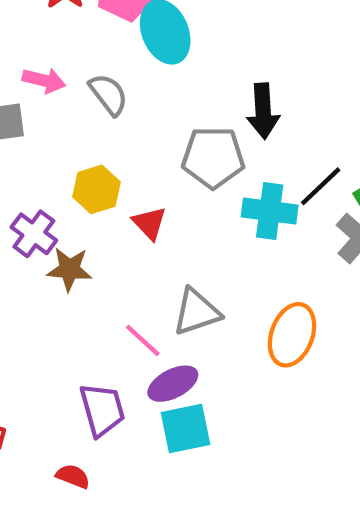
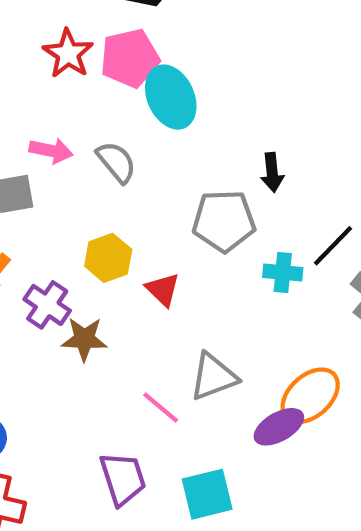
black arrow: (263, 111) -> (272, 172), size x0.7
cyan cross: (270, 211) -> (283, 272), size x0.7
orange ellipse: (292, 335) -> (310, 396), turned 30
purple ellipse: (173, 384) -> (279, 427), moved

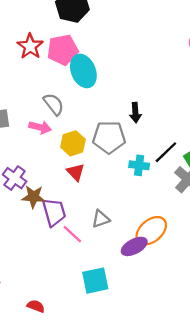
pink arrow: (51, 151) -> (40, 127), moved
yellow hexagon: (108, 258) -> (73, 143), moved
gray triangle: (213, 377) -> (101, 219), size x0.7
purple trapezoid: (123, 479) -> (54, 212), moved

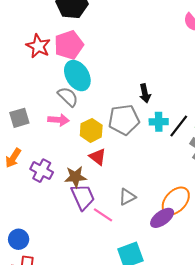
cyan ellipse: (83, 71) -> (77, 76), moved
cyan cross: (139, 165) -> (159, 122), moved
brown star: (33, 197) -> (75, 177), moved

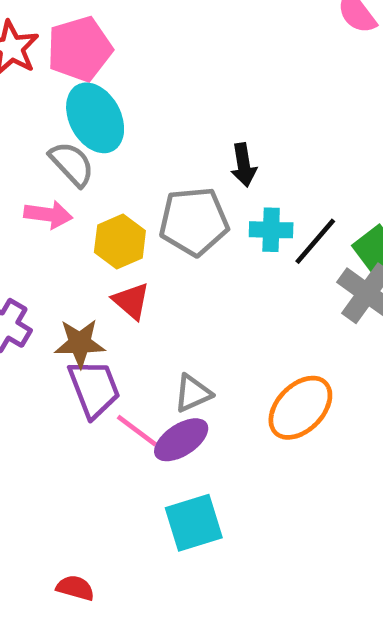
purple ellipse: (162, 218) -> (181, 440), moved

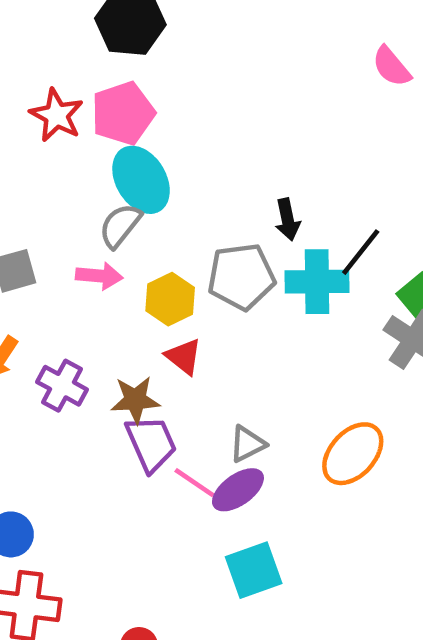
gray semicircle: (72, 164) -> (120, 226), turned -96
cyan cross: (271, 230) -> (317, 282), size x1.5
black line: (315, 241) -> (361, 252), moved

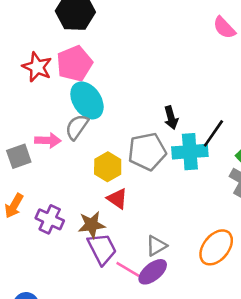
pink arrow: (99, 276) -> (48, 140), moved

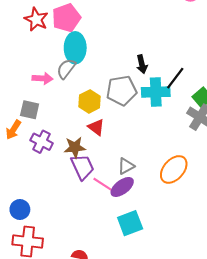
cyan ellipse: (87, 100) -> (75, 48), turned 32
gray square: (19, 156) -> (30, 110), moved, turned 30

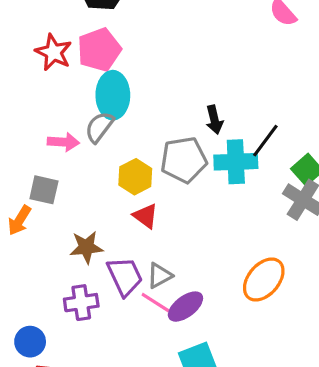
purple cross: (42, 142) -> (81, 303), moved, turned -35
brown star: (75, 147) -> (86, 247), moved
gray triangle: (126, 166) -> (160, 276), moved

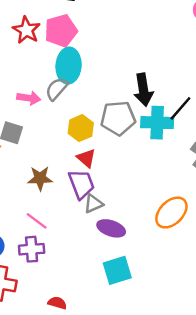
black arrow: (214, 120) -> (143, 90), size x1.5
purple trapezoid: (125, 276) -> (81, 184), moved
pink line: (155, 302) -> (37, 221), moved
purple cross: (81, 303) -> (32, 249), moved
purple ellipse: (185, 307) -> (111, 228), turned 52

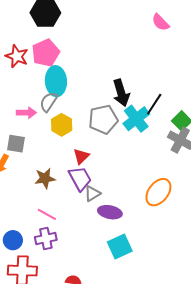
cyan cross: (157, 123) -> (136, 119), turned -32
yellow hexagon: (81, 128) -> (62, 125), moved
red triangle: (86, 158) -> (81, 156), turned 42

